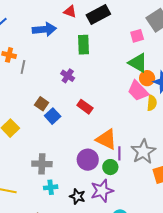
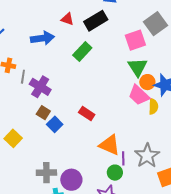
pink square: (137, 36) -> (135, 40), size x1.5
green rectangle: (84, 45) -> (82, 52), turned 48
green triangle: (138, 63) -> (138, 67), turned 30
purple cross: (68, 76) -> (40, 87), moved, size x1.5
purple circle: (88, 160) -> (71, 180), moved

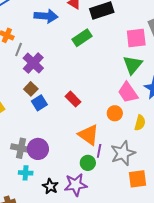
orange circle: (147, 82) -> (115, 113), moved
yellow semicircle: (153, 107) -> (140, 123), moved
purple circle: (71, 180) -> (38, 149), moved

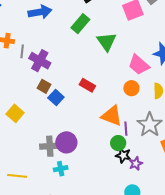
green triangle: (133, 65) -> (107, 42), moved
purple star: (76, 185) -> (136, 163), moved, size x0.6
black star: (50, 186) -> (123, 155), moved

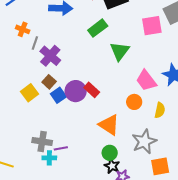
yellow square: (15, 113) -> (29, 93), moved
purple line: (126, 129) -> (61, 148), moved, turned 72
purple circle: (66, 142) -> (76, 91), moved
cyan cross: (61, 169) -> (49, 158), moved

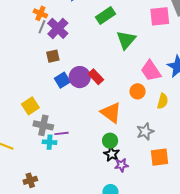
orange cross: (23, 29) -> (40, 13), moved
purple cross: (50, 56) -> (58, 28), moved
brown square: (49, 82) -> (53, 56), moved, turned 32
yellow square: (29, 93) -> (30, 106), moved
gray star: (144, 141) -> (145, 131), size x0.7

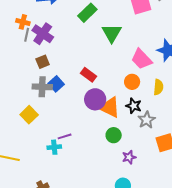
purple circle: (80, 77) -> (95, 99), moved
gray cross: (43, 125) -> (42, 87), moved
black star: (112, 154) -> (134, 106), moved

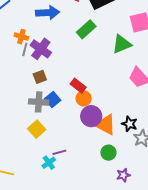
green triangle: (112, 33) -> (122, 44), moved, turned 35
red rectangle: (88, 75) -> (78, 86), moved
orange circle: (132, 82) -> (84, 98), moved
yellow square: (29, 115) -> (37, 129), moved
cyan cross: (54, 147) -> (49, 163), turned -32

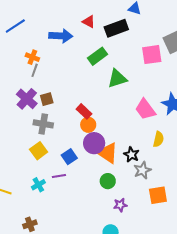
green triangle: (122, 44) -> (117, 78), moved
purple cross: (41, 49) -> (27, 99), moved
blue square: (53, 99) -> (69, 157), moved
cyan cross: (49, 163) -> (38, 185), moved

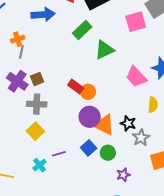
orange cross: (32, 57) -> (18, 39), turned -32
orange circle: (88, 125) -> (88, 92), moved
blue square: (69, 157) -> (89, 148), moved

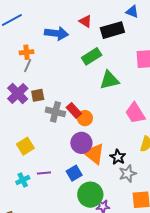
gray cross: (37, 104) -> (55, 112), moved
green circle: (108, 153) -> (90, 195), moved, size x1.6

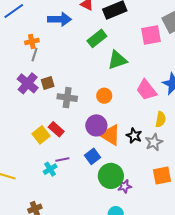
red rectangle: (74, 110) -> (56, 129), moved
orange circle: (85, 118) -> (104, 96), moved
gray star: (128, 174) -> (154, 142), moved
cyan cross: (23, 180) -> (50, 169), moved

